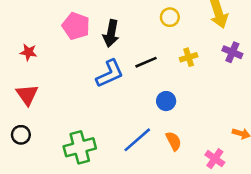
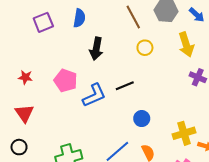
pink pentagon: (76, 26) -> (66, 80), moved
black arrow: (111, 33) -> (96, 49), moved
yellow cross: (189, 57) -> (184, 133), moved, size x1.5

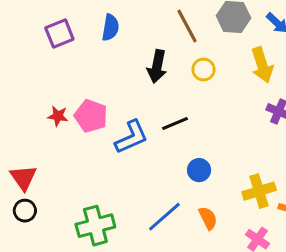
black arrow: (96, 49) -> (157, 67), moved
red star: (25, 77) -> (58, 116), moved
red triangle: (24, 113) -> (23, 178), moved

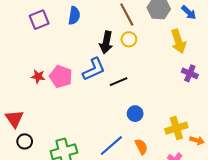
yellow circle: (204, 70) -> (129, 39), moved
blue L-shape: (131, 137) -> (94, 69), moved
black circle: (25, 211) -> (25, 141), moved

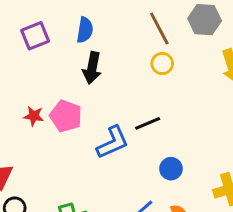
black arrow: (106, 42) -> (92, 68), moved
blue L-shape: (94, 69) -> (113, 142), moved

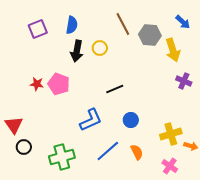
gray hexagon: (205, 20) -> (150, 35), moved
yellow circle: (162, 64) -> (100, 48), moved
blue L-shape: (113, 142) -> (91, 120), moved

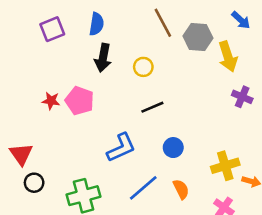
yellow circle: (100, 48) -> (143, 67), moved

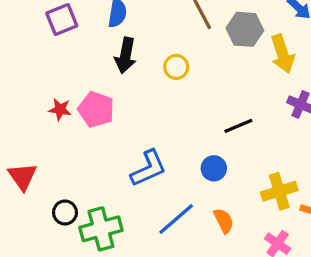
black line: (152, 107) -> (238, 126), moved
black circle: (34, 183) -> (65, 212), moved

